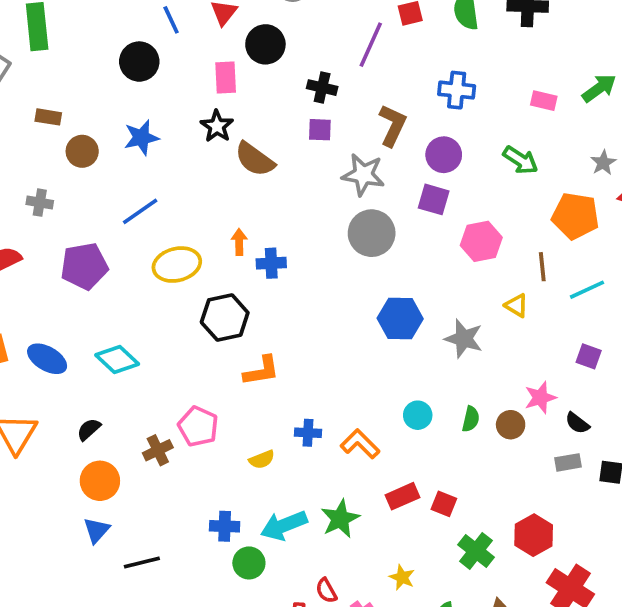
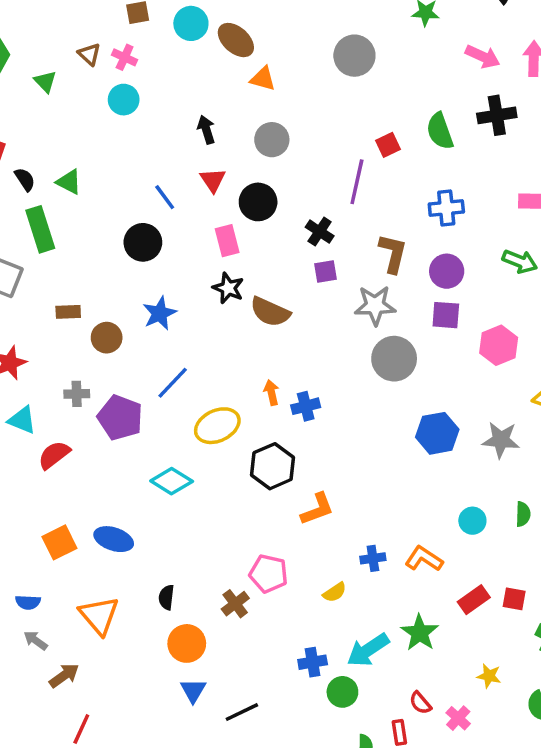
black cross: (322, 88) -> (320, 232), turned 32
purple pentagon: (84, 266) -> (120, 418), moved, turned -30
cyan diamond: (117, 359) -> (172, 481), moved
black semicircle: (89, 429) -> (166, 597), turned -30

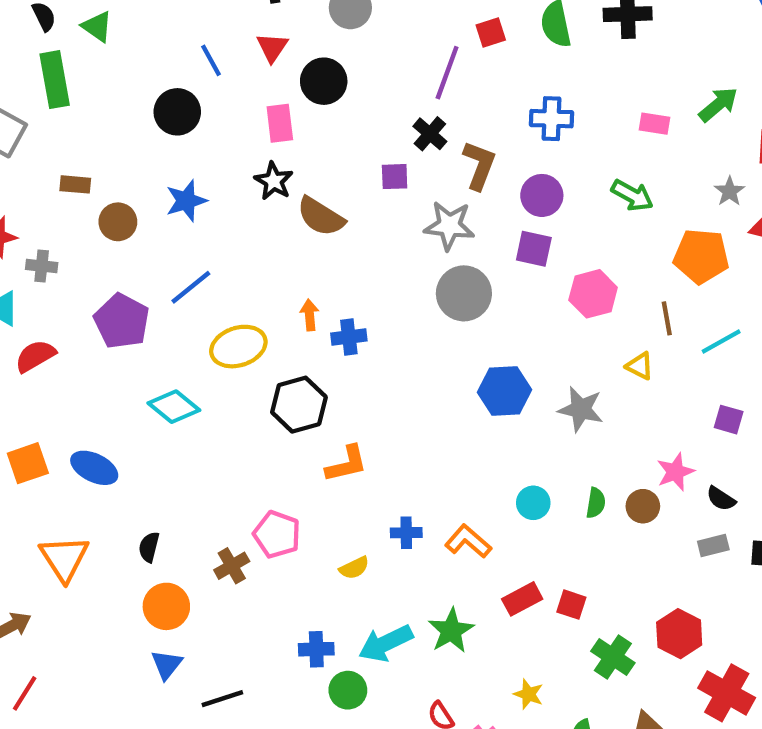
black cross: (320, 232) -> (430, 134), moved
gray cross: (77, 394) -> (42, 266), moved

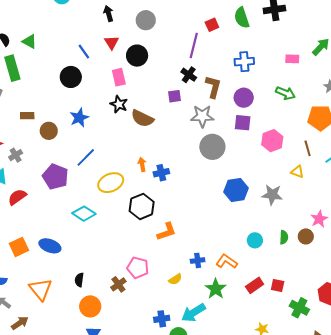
gray cross: (42, 266) -> (16, 155), turned -32
green star: (451, 631) -> (216, 289), moved

